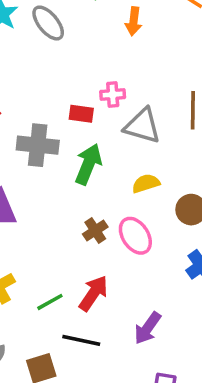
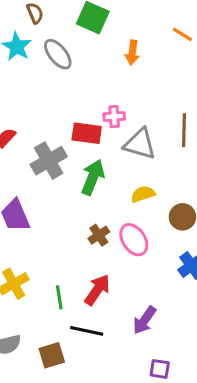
red rectangle: (81, 114) -> (87, 133), size x1.4
gray cross: (38, 145) -> (49, 161), turned -36
green line: (50, 302) -> (59, 297), turned -70

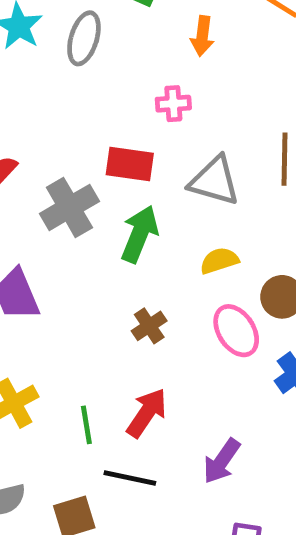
gray ellipse: (58, 54) -> (84, 38), turned 56
pink cross: (114, 117) -> (173, 104), moved
pink ellipse: (134, 240) -> (236, 331), moved

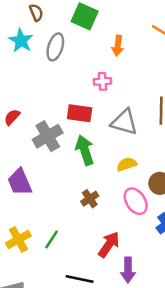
green arrow: (140, 234) -> (85, 150), turned -40
red arrow: (147, 413) -> (109, 245), moved
green line: (86, 425) -> (52, 239), moved, turned 42
purple arrow: (222, 461) -> (128, 270), turned -35

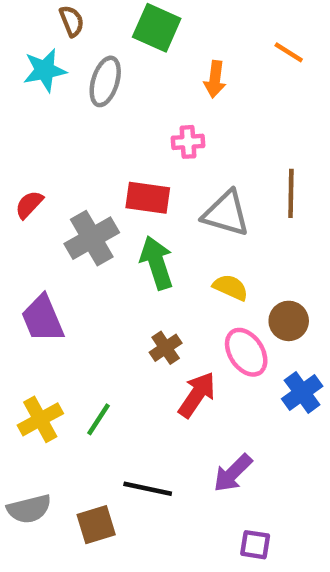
cyan star: (21, 41) -> (45, 70), turned 30
yellow semicircle: (127, 164) -> (231, 287), turned 42
red arrow: (109, 245) -> (197, 395), moved
purple arrow: (128, 270) -> (233, 473), turned 45

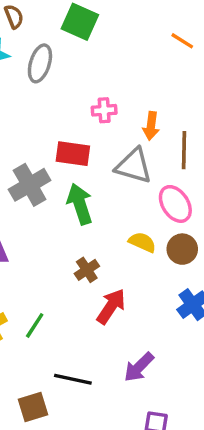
orange arrow: (215, 79) -> (151, 126), moved
yellow semicircle: (231, 287) -> (142, 242), moved
pink ellipse: (246, 352) -> (175, 204), moved

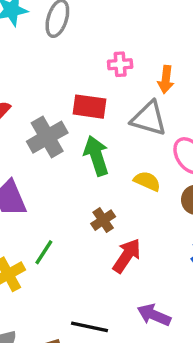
yellow semicircle: (142, 242) -> (147, 181), moved
green line: (35, 325) -> (44, 252), moved
purple arrow: (139, 367) -> (154, 315), turned 68

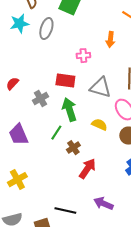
orange arrow: (166, 79) -> (110, 40), moved
gray cross: (47, 137) -> (40, 99), size x0.7
green line: (44, 252) -> (56, 133), moved

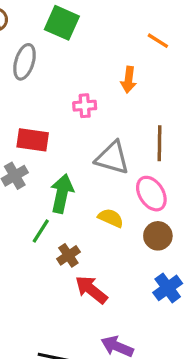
red rectangle: (65, 81) -> (33, 140), moved
green arrow: (69, 110) -> (62, 194), turned 30
red arrow: (87, 169) -> (91, 290), turned -85

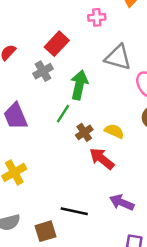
red rectangle: (33, 140) -> (57, 44), turned -55
yellow semicircle: (111, 218) -> (114, 131), moved

